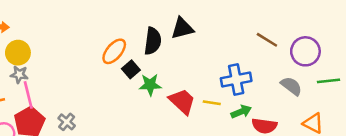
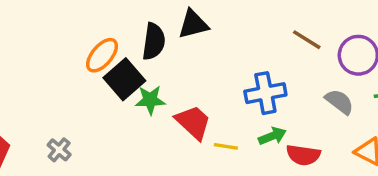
black square: (131, 69) -> (124, 79), size x1.6
yellow line: (212, 103) -> (226, 146), moved
gray cross: (67, 122) -> (59, 150), moved

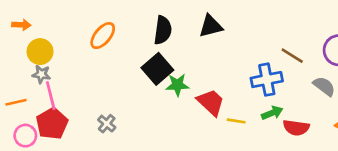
brown line: (307, 40) -> (292, 56), moved
black semicircle: (154, 41) -> (163, 30), moved
orange ellipse: (102, 55) -> (103, 36), moved

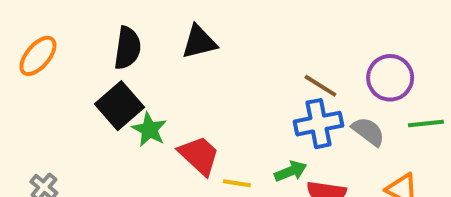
blue cross: (267, 80) -> (318, 124), moved
green star: (177, 85) -> (149, 130), turned 30

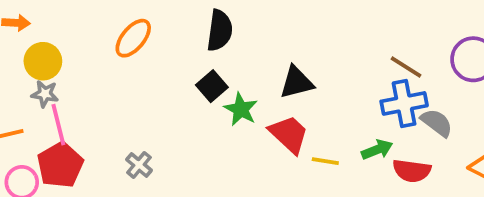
black triangle: (199, 42) -> (296, 82), moved
black square: (120, 106) -> (212, 86), size x0.7
gray semicircle: (368, 132) -> (437, 123), moved

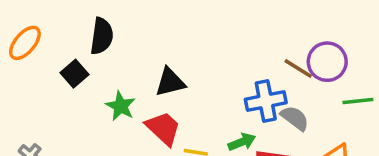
brown line: (406, 67) -> (298, 69), moved
black square: (212, 86) -> (74, 74), moved

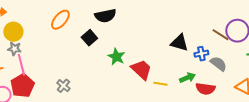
black semicircle: (102, 36) -> (105, 16), turned 70
black triangle: (170, 82) -> (179, 43), moved, turned 30
blue cross: (266, 101) -> (201, 54), size x0.6

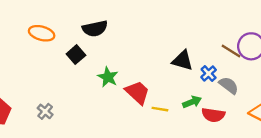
orange ellipse: (60, 20) -> (42, 33), turned 65
blue cross: (201, 54) -> (209, 74), turned -32

